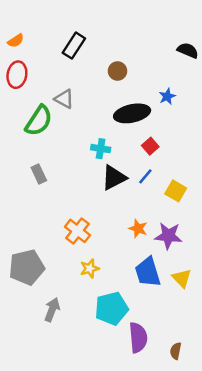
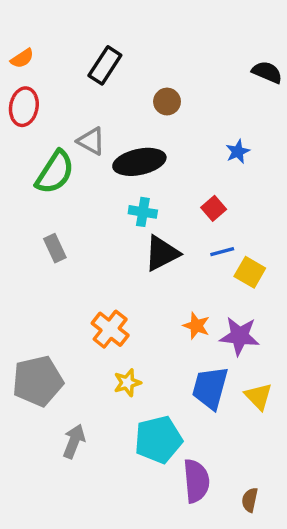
blue star: (167, 96) -> (238, 152), moved
black ellipse: (132, 113) -> (139, 162), moved
blue line: (145, 176) -> (222, 252), moved, turned 35
blue trapezoid: (148, 272) -> (210, 388), turned 32

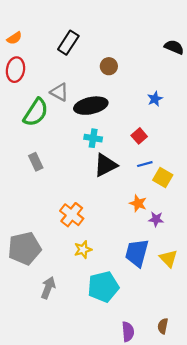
orange star: (196, 326) -> (138, 203), moved
purple star: (239, 336) -> (156, 219), size x0.6
purple semicircle: (196, 481) -> (128, 332), moved, size x0.7

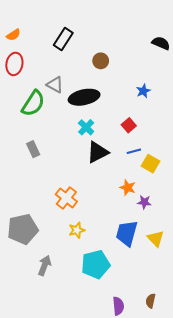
cyan cross: (93, 138) -> (86, 127), turned 35

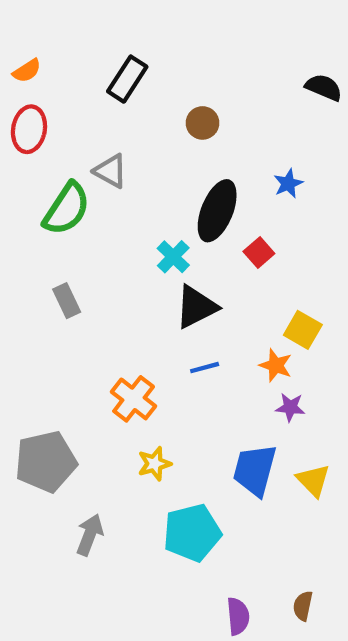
black ellipse: (84, 97) -> (217, 211), moved, turned -56
blue line: (134, 151) -> (205, 368), moved
orange star: (128, 188) -> (276, 365), moved

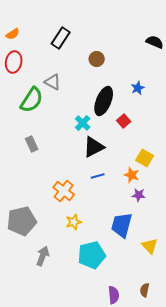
yellow triangle: (313, 480) -> (150, 246), moved

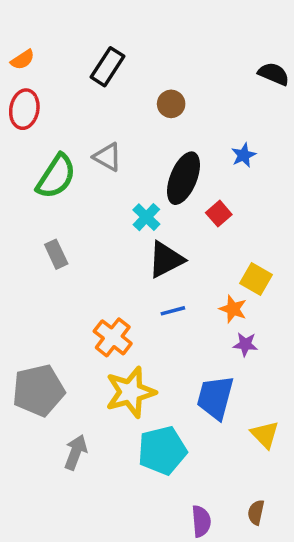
gray triangle: (53, 82) -> (107, 157), moved
yellow star: (74, 222) -> (130, 392), size x1.8

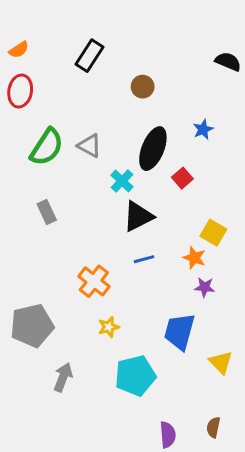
gray triangle: (107, 157) -> (90, 146), moved
yellow star: (130, 392) -> (109, 327), size x0.5

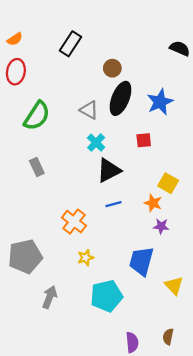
blue star: (203, 129) -> (160, 102), size x1.6
gray triangle: (90, 146) -> (89, 110), moved
black ellipse: (153, 149) -> (120, 98), moved
red square: (182, 178) -> (144, 140), turned 35

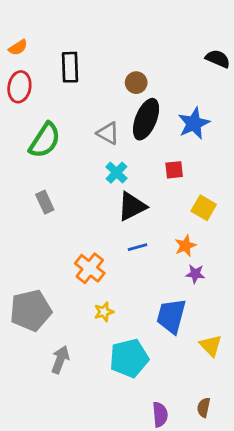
black rectangle: (71, 44) -> (70, 67), moved, turned -35
yellow square: (168, 183) -> (204, 208), moved
orange star: (153, 203) -> (185, 246), turned 30

